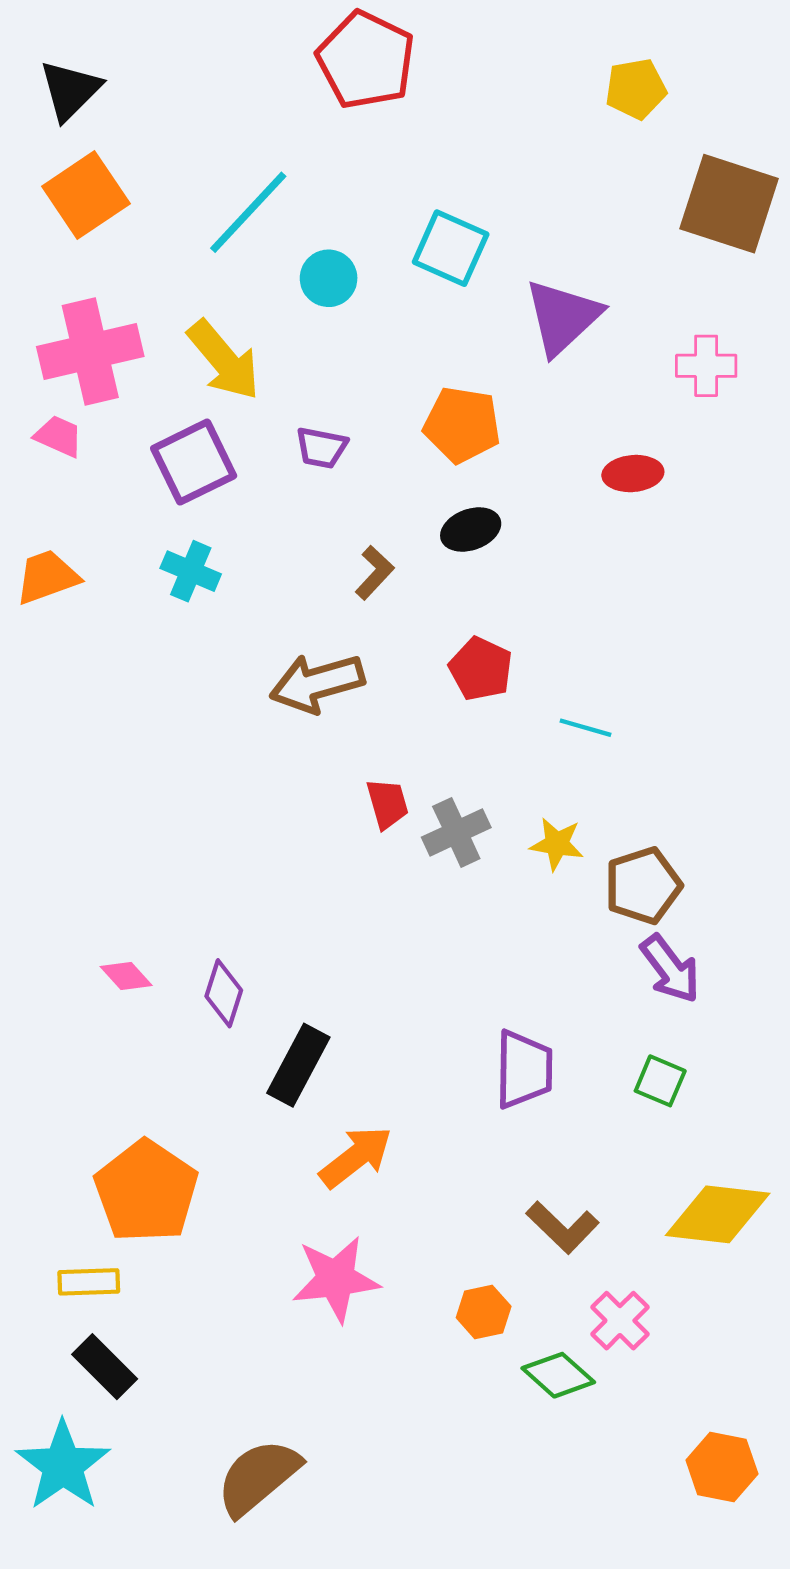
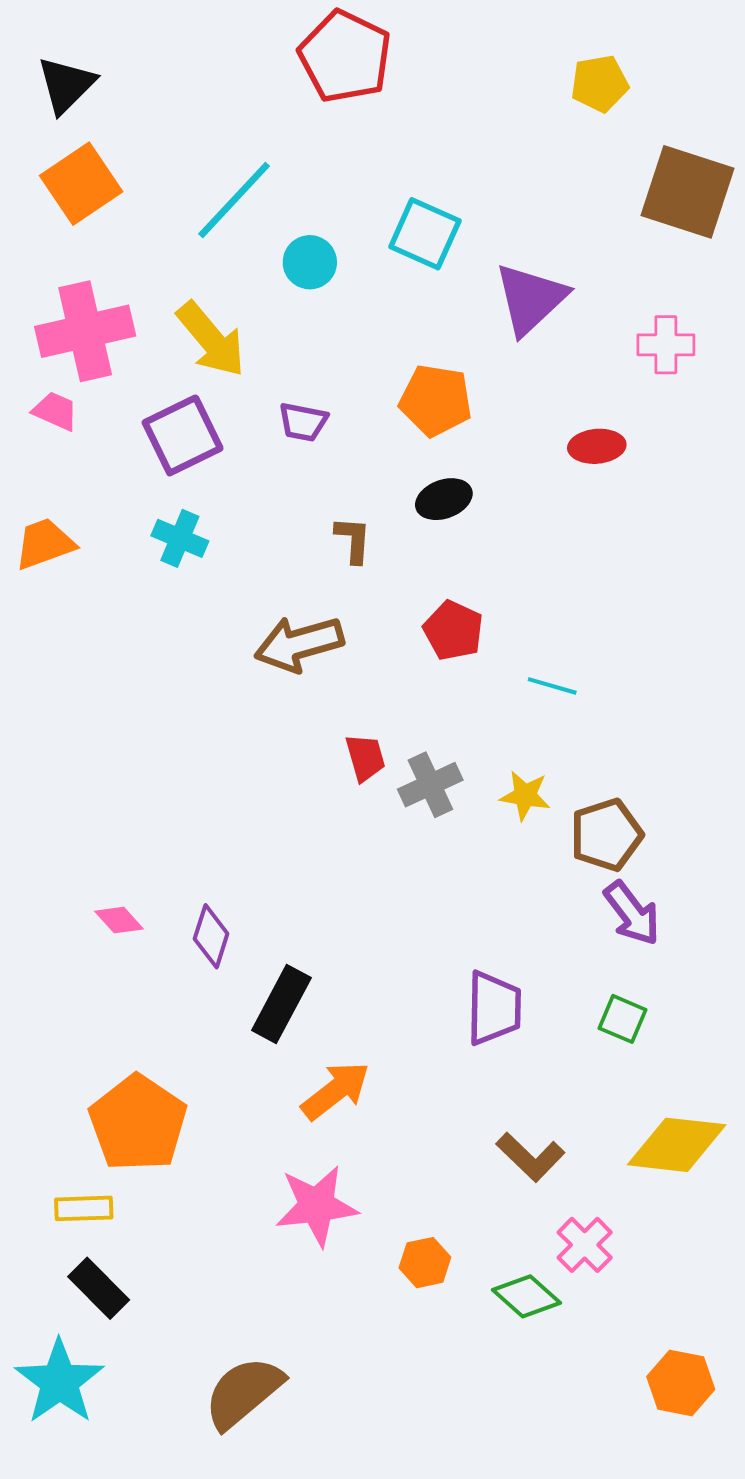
brown L-shape: (374, 573) -> (353, 540), turned -39
orange hexagon: (484, 1312) -> (425, 1263), moved

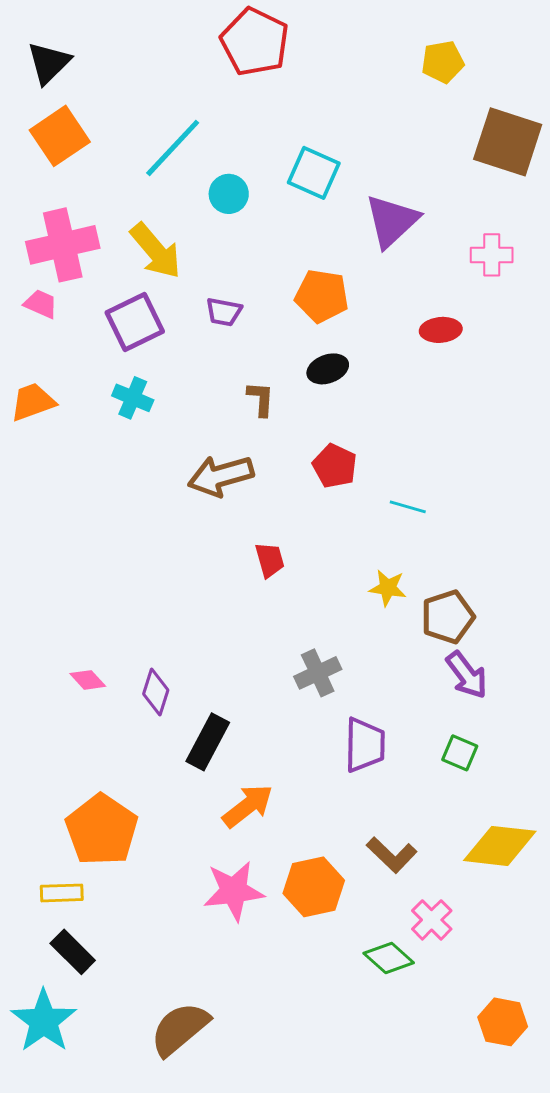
gray cross: (430, 785) -> (318, 673), moved
orange hexagon: (425, 1263) -> (314, 887), moved, size x1.6

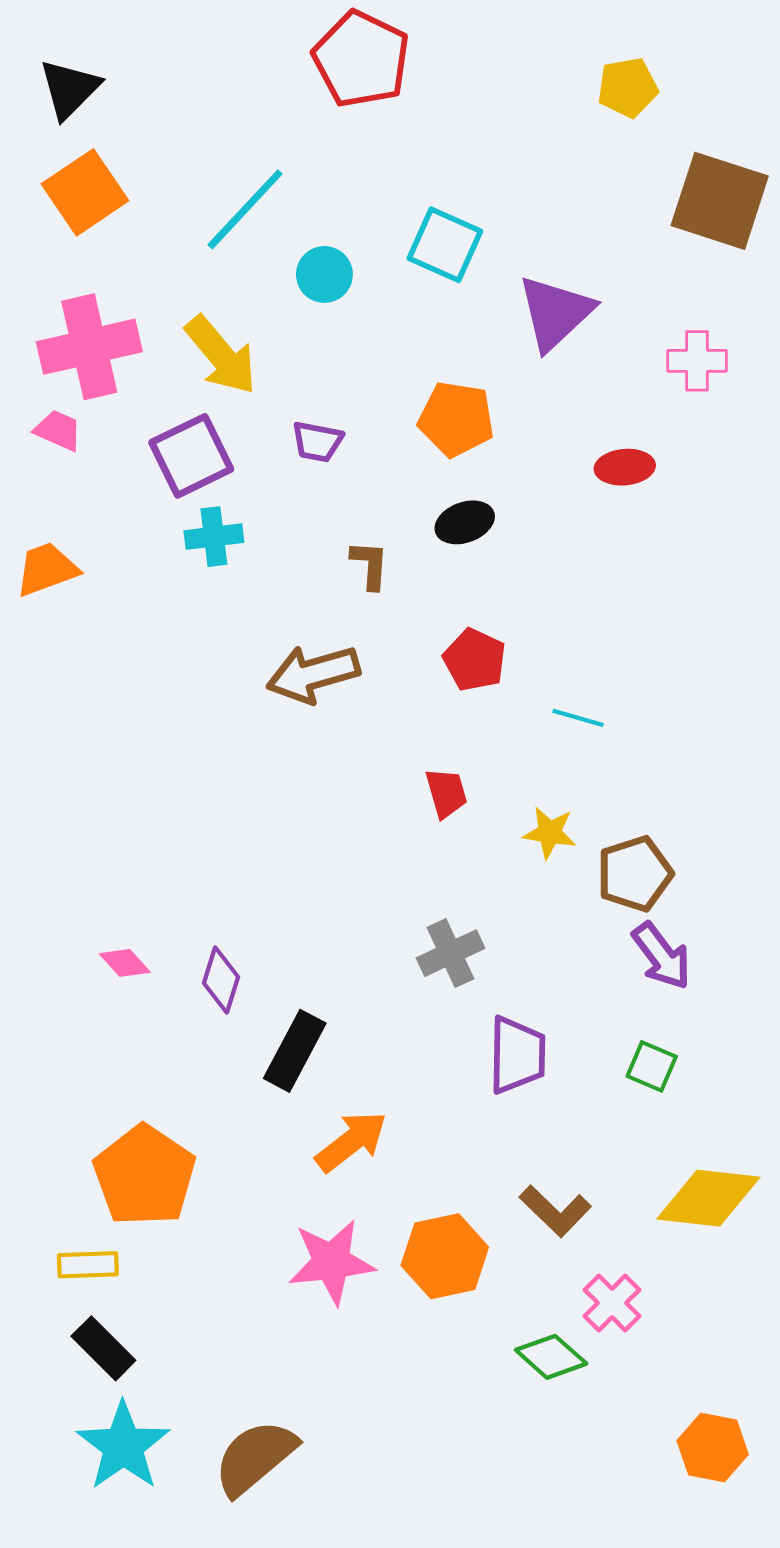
cyan cross: (133, 398) -> (214, 537), moved, turned -30
red trapezoid: (270, 560) -> (446, 793), moved
cyan star: (44, 1021) -> (123, 1446), moved

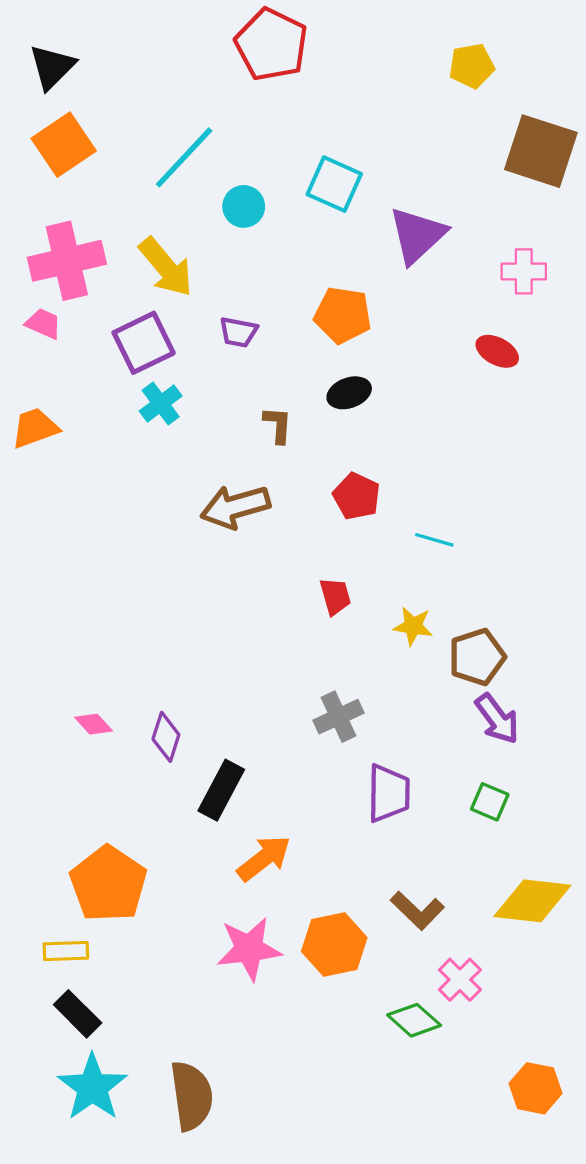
red ellipse: (625, 467) -> (497, 351), moved, turned 33
cyan cross: (214, 537) -> (161, 403), turned -30
brown semicircle: (255, 1457) -> (192, 1096), turned 122

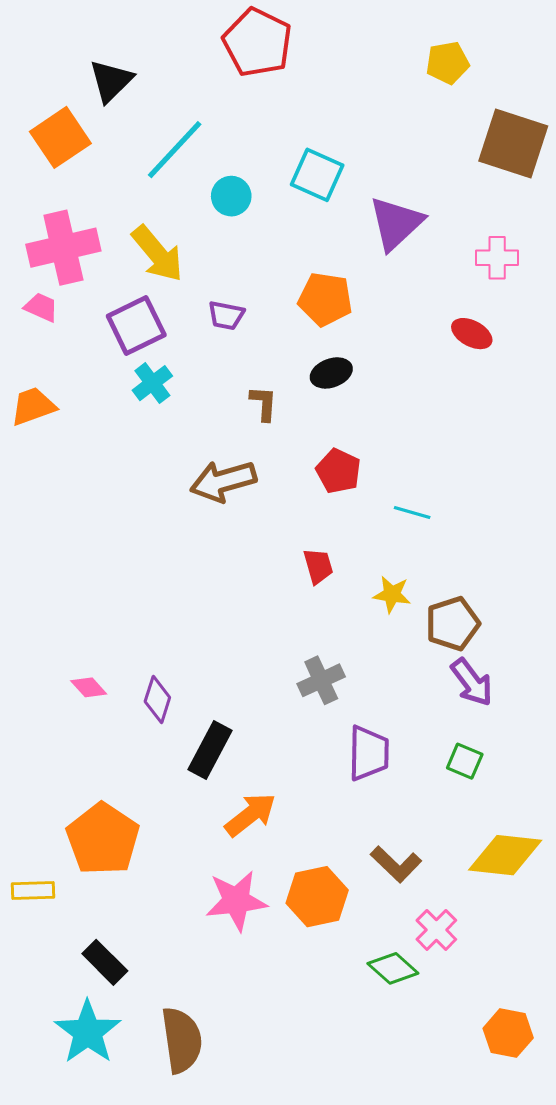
black triangle: (52, 67) -> (111, 81), moved
yellow rectangle: (66, 951) -> (33, 891), moved
black rectangle: (78, 1014) -> (105, 962), moved

